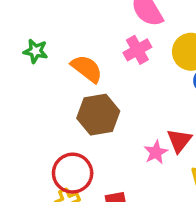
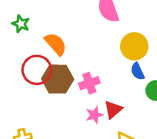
pink cross: (137, 50) -> (89, 83), moved
red circle: (73, 173) -> (37, 70), moved

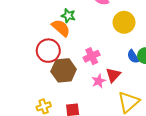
green star: (21, 24) -> (68, 16), moved
blue semicircle: (138, 71) -> (133, 57), moved
brown hexagon: (58, 79) -> (64, 70), moved

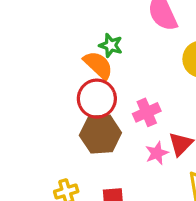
red circle: (48, 51) -> (97, 99), moved

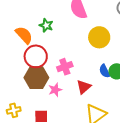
orange semicircle: (98, 65) -> (24, 35), moved
pink star: (157, 153) -> (55, 90), moved

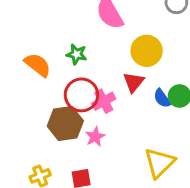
green star: (46, 25) -> (77, 54), moved
red circle: (36, 56) -> (81, 95), moved
red triangle: (84, 87) -> (134, 82), moved

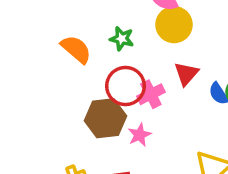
yellow circle: (147, 51) -> (174, 25), moved

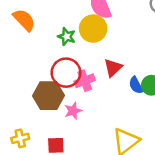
yellow circle: (174, 25) -> (93, 29), moved
orange semicircle: (76, 49) -> (24, 20), moved

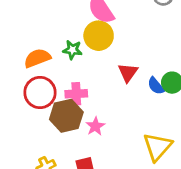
orange semicircle: (24, 20) -> (37, 58), moved, turned -55
red circle: (66, 73) -> (40, 93), moved
pink cross: (85, 81) -> (76, 94), moved, turned 30

